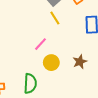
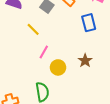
yellow line: (55, 18) -> (33, 29), moved

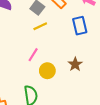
yellow line: (33, 29) -> (40, 26), moved, turned -72

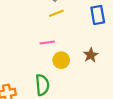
pink line: (33, 55) -> (47, 43), turned 48

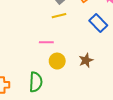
blue rectangle: (98, 15) -> (98, 23), turned -42

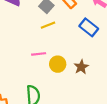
yellow circle: (57, 61) -> (58, 64), moved

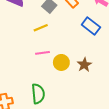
yellow line: (48, 25) -> (41, 28), moved

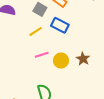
blue rectangle: (91, 26) -> (60, 25), moved

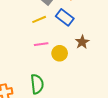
brown star: (83, 59) -> (82, 42), moved

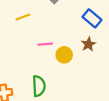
blue rectangle: (65, 17) -> (92, 18), moved
yellow line: (39, 19) -> (23, 17), moved

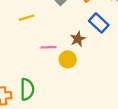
brown star: (88, 44) -> (78, 39), moved
green semicircle: (39, 86) -> (27, 89), moved

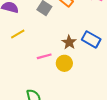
blue rectangle: (99, 23) -> (91, 39), moved

